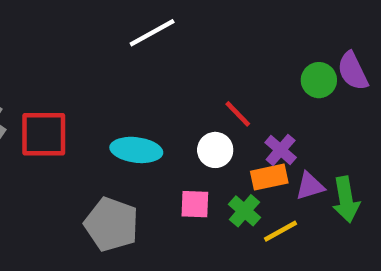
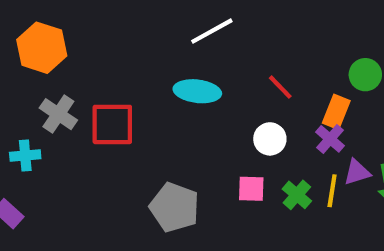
red line: (238, 114) -> (280, 87), moved
cyan ellipse: (136, 150) -> (197, 91), moved
orange rectangle: (269, 177) -> (336, 112), moved, turned -56
yellow line: (281, 231) -> (332, 191), moved, turned -52

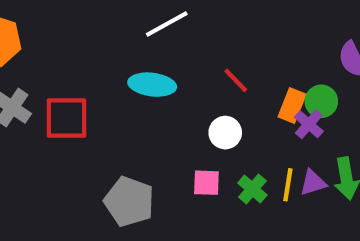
green circle: (365, 75) -> (321, 101), moved
purple cross: (330, 139) -> (309, 124), moved
purple triangle: (357, 172) -> (313, 183), moved

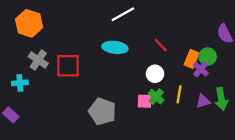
yellow line: (288, 185) -> (179, 94), moved
green cross: (252, 189) -> (156, 97), moved

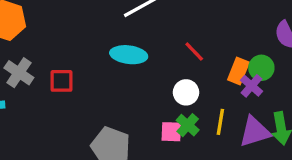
red square: (68, 66) -> (62, 81), size x0.7
purple triangle: (203, 101) -> (255, 132), size x1.5

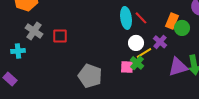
cyan ellipse: (129, 55) -> (126, 18), moved, turned 75
orange rectangle: (238, 71) -> (172, 21), moved
purple cross: (252, 86) -> (160, 42), moved
yellow line: (220, 122) -> (144, 53), moved, turned 49

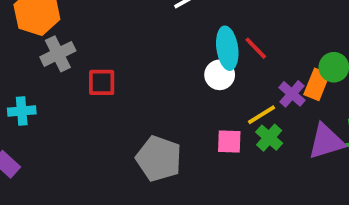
orange rectangle: (172, 21) -> (317, 84), moved
gray cross: (34, 31) -> (58, 54), moved, turned 30
white circle: (136, 43) -> (220, 75), moved
green cross: (137, 63) -> (269, 138), moved

